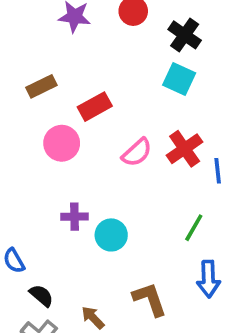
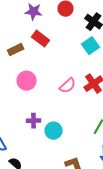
cyan square: (179, 79) -> (91, 46), turned 30
red rectangle: (95, 107) -> (41, 39), moved, turned 66

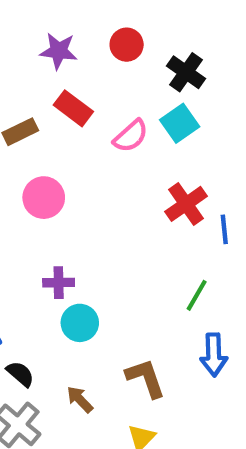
pink semicircle: (68, 86) -> (131, 136), moved
cyan circle: (54, 131) -> (80, 323), moved

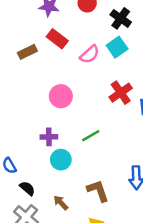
pink circle: (44, 198) -> (61, 96), moved
green line: (197, 295) -> (91, 136), moved, turned 30

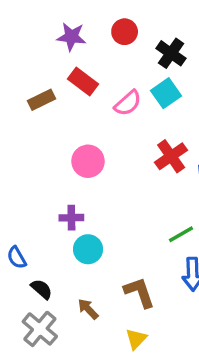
green line: (91, 136) -> (181, 234), moved

